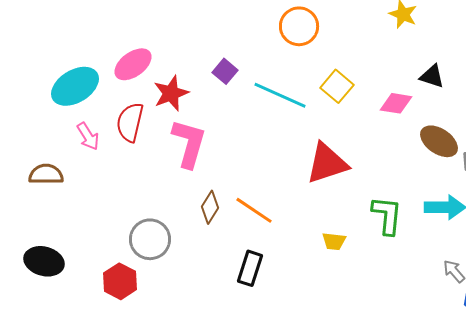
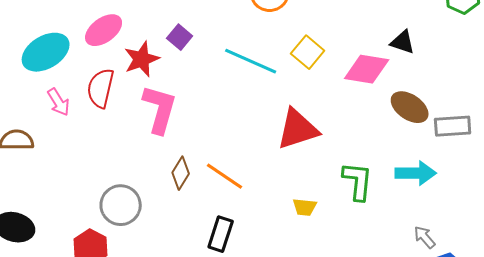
purple square: (225, 71) -> (180, 37), moved
pink diamond: (396, 103) -> (367, 69), size x1.4

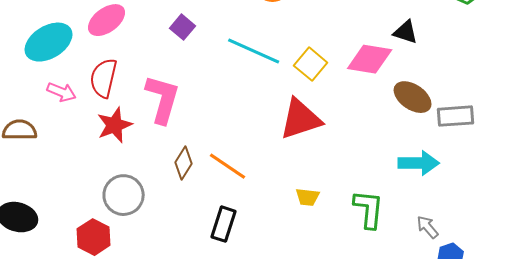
yellow square: (308, 52) -> (311, 64), moved
red star: (142, 59) -> (115, 125), moved
pink arrow: (59, 102) -> (62, 92), turned -36
green L-shape: (358, 181) -> (369, 209), moved

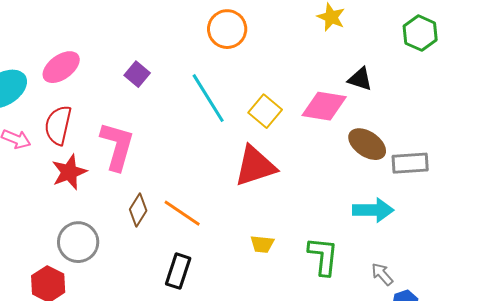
cyan line: (254, 51) -> (208, 98), turned 34

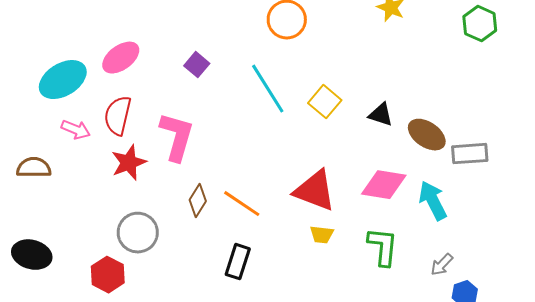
black triangle: (360, 79) -> (381, 115), moved
pink diamond: (324, 106) -> (384, 185), moved
red triangle: (255, 166) -> (315, 191), moved, turned 39
cyan arrow: (373, 210) -> (433, 201), turned -117
gray arrow: (382, 274) -> (442, 265), turned -95

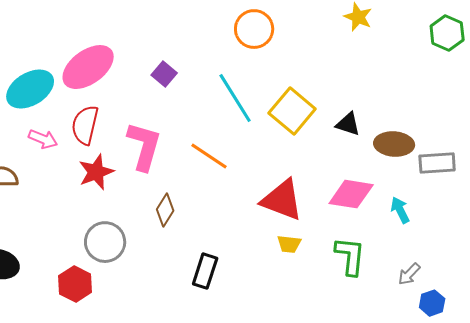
pink ellipse: (121, 58) -> (88, 67), size x1.4
yellow square: (325, 102) -> (292, 111), size x1.4
brown ellipse: (427, 135) -> (394, 144), turned -30
cyan arrow: (433, 201) -> (400, 210), size x0.7
orange line: (242, 204) -> (209, 156), moved

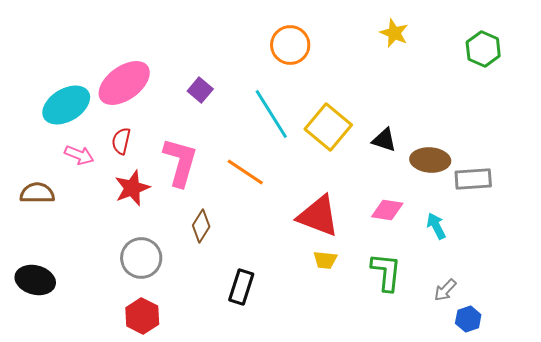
red semicircle: (85, 125) -> (121, 141), size x0.7
pink diamond: (351, 194) -> (387, 210), size x0.7
red hexagon: (75, 284) -> (142, 316), moved

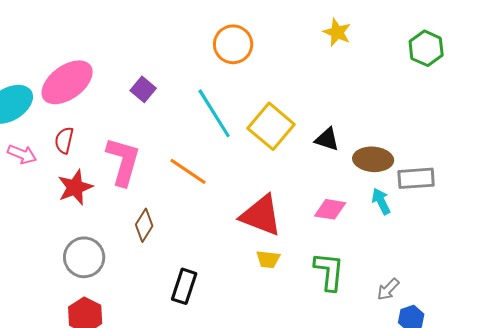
cyan arrow: (436, 226) -> (381, 201), moved

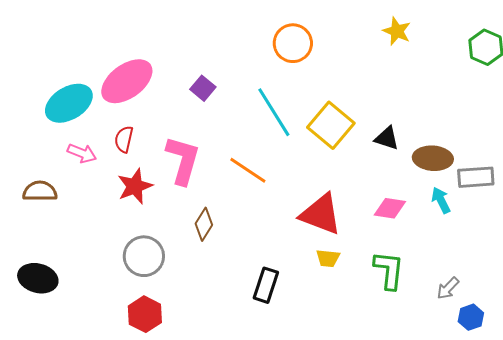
black rectangle: (184, 286) -> (266, 285), moved

